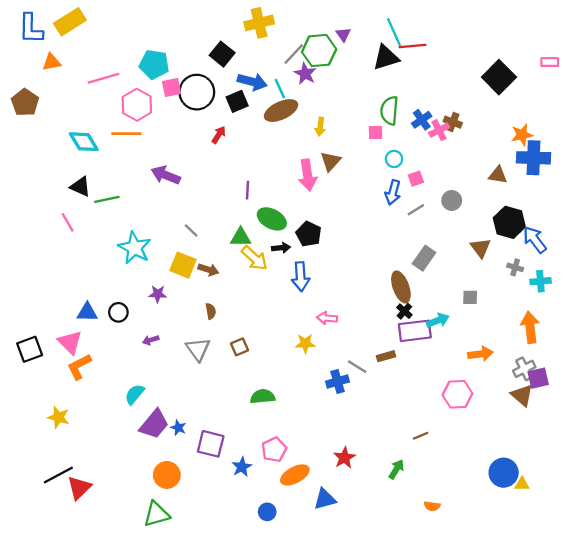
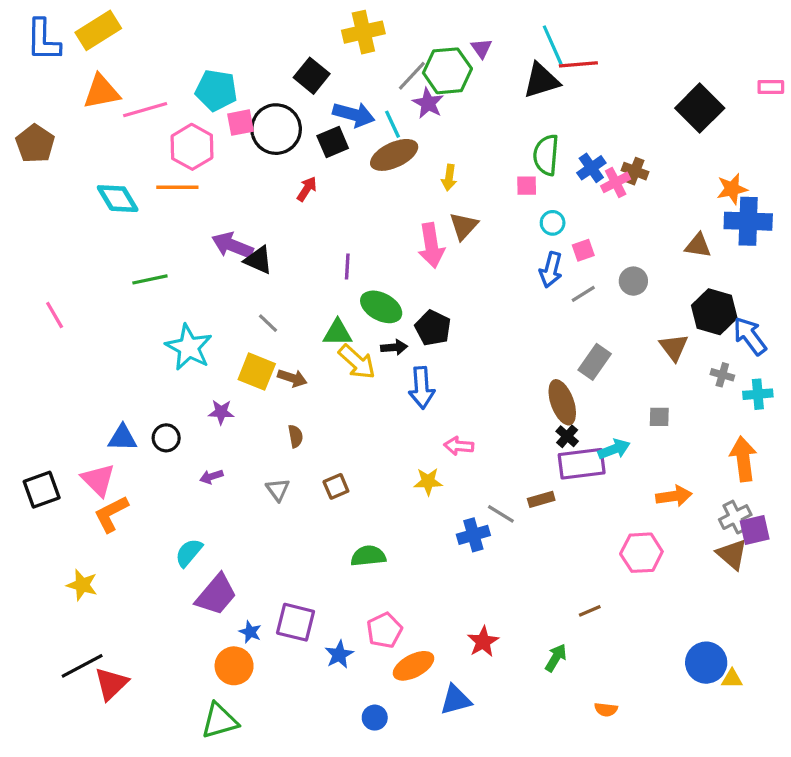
orange triangle: (52, 62) -> (101, 92), moved, size x1.4
black triangle: (80, 187) -> (258, 260), moved
pink line: (68, 222) -> (55, 315), moved
gray triangle: (198, 349) -> (278, 490), size x0.7
blue star: (178, 428) -> (250, 632), moved

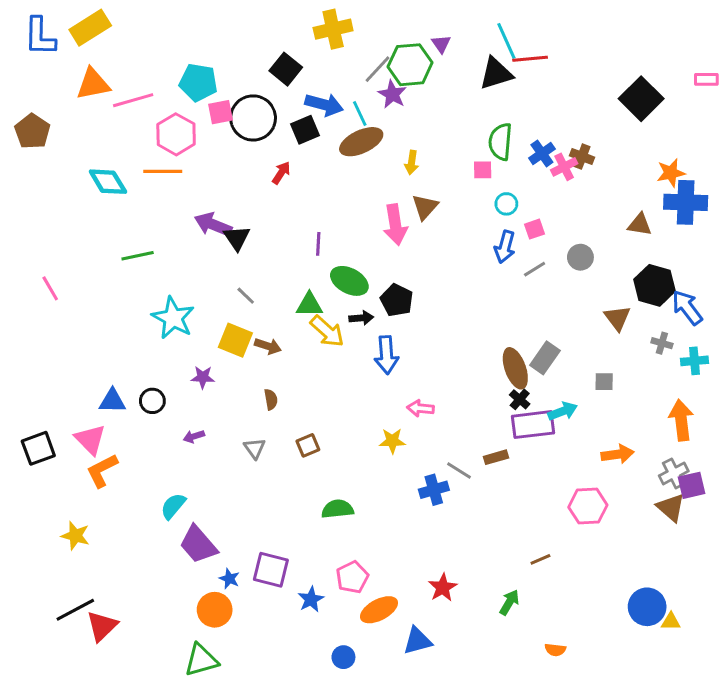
black triangle: (258, 260) -> (237, 238), turned 32
gray rectangle: (595, 362) -> (545, 358), moved
purple trapezoid: (216, 595) -> (198, 545), turned 99

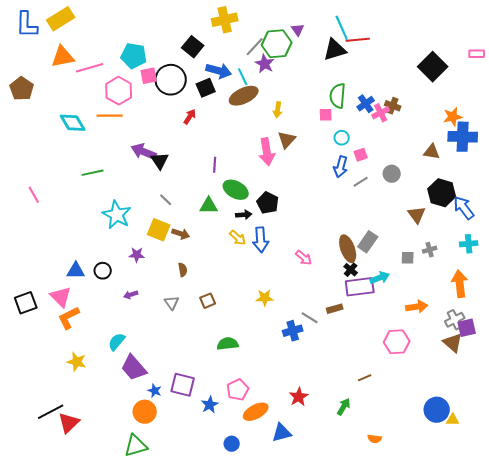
yellow arrow: (327, 331) -> (238, 238), moved, size x0.7
gray cross: (662, 343) -> (430, 250), moved, turned -32
pink arrow: (420, 408) -> (304, 258), moved, turned -144
yellow star: (75, 536) -> (77, 362), moved

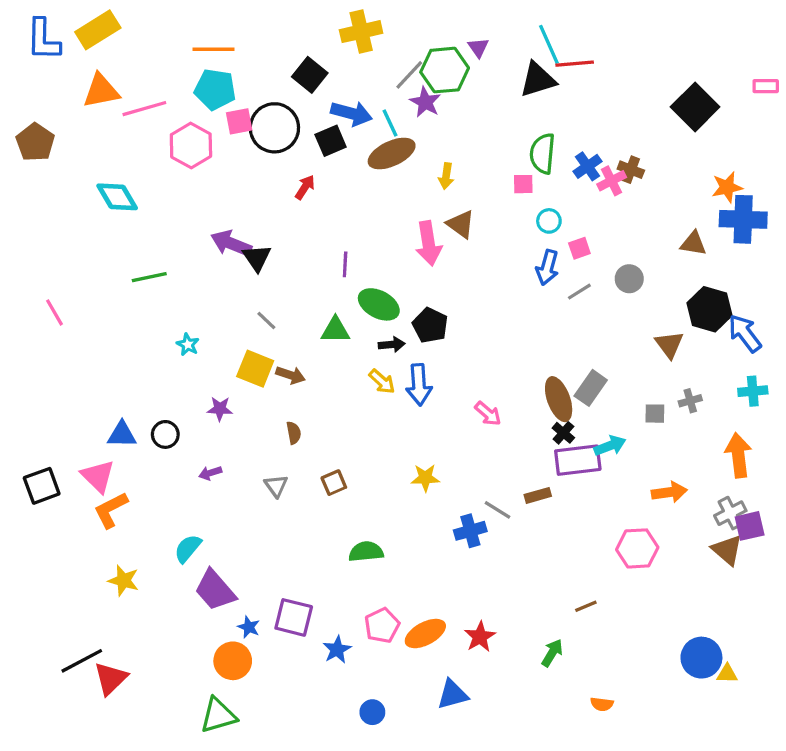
orange line: (110, 116) -> (213, 49), moved
brown triangle: (287, 140) -> (461, 224), turned -36
cyan star: (117, 215) -> (188, 345), size x0.5
orange ellipse: (256, 412) -> (425, 634), moved

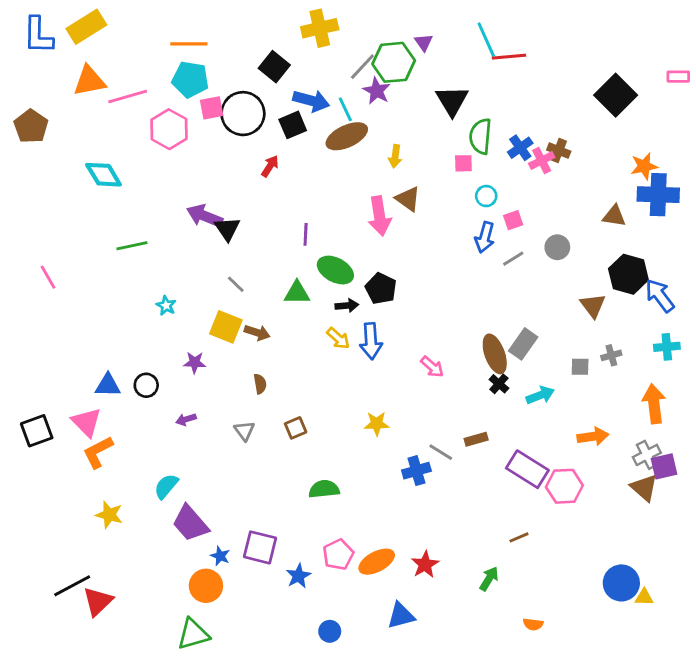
black triangle: (538, 80) -> (452, 101), moved, turned -44
purple rectangle: (578, 460) -> (527, 469), moved, turned 39

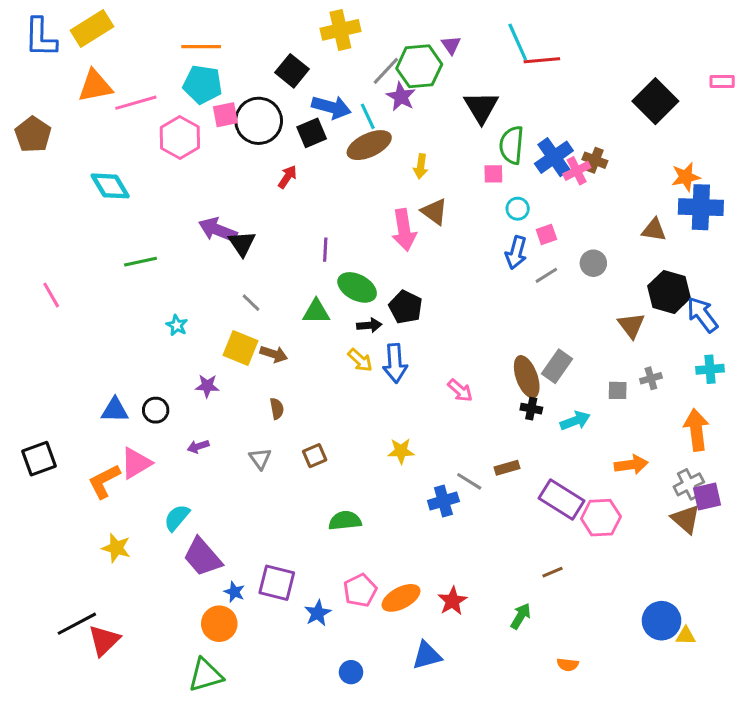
blue cross: (520, 148) -> (554, 157), size x1.4
black cross: (499, 384) -> (531, 409), turned -30
pink triangle: (86, 422) -> (136, 463), moved, turned 44

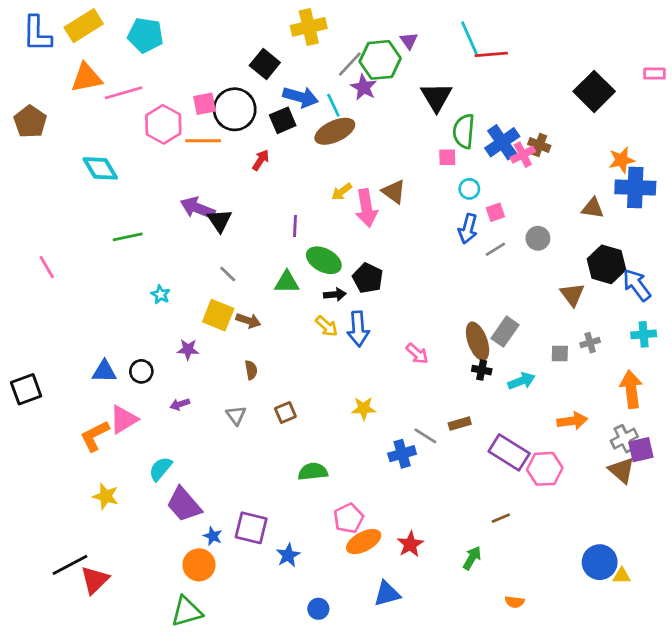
orange line: (201, 47) -> (203, 141), moved
cyan pentagon: (203, 84) -> (145, 35), moved
yellow arrow: (421, 166) -> (342, 192), moved, turned 45
black square: (39, 459) -> (26, 389), moved
pink pentagon: (360, 590) -> (349, 518), moved

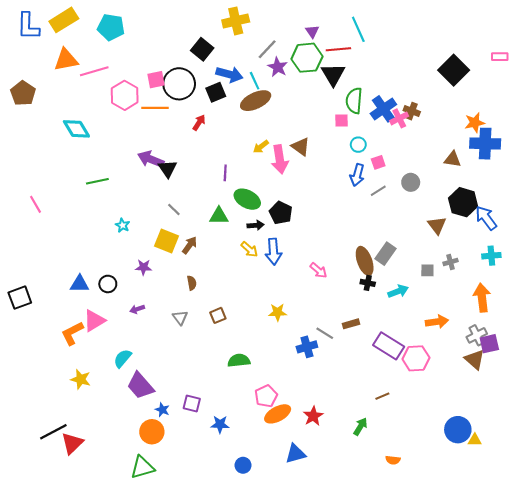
red line: (491, 54) -> (338, 49), moved
green hexagon: (380, 60) -> (307, 58), moved
brown arrow: (248, 321) -> (190, 245), turned -72
purple square: (251, 528) -> (192, 403), size x0.7
blue star: (288, 555) -> (220, 424), turned 30

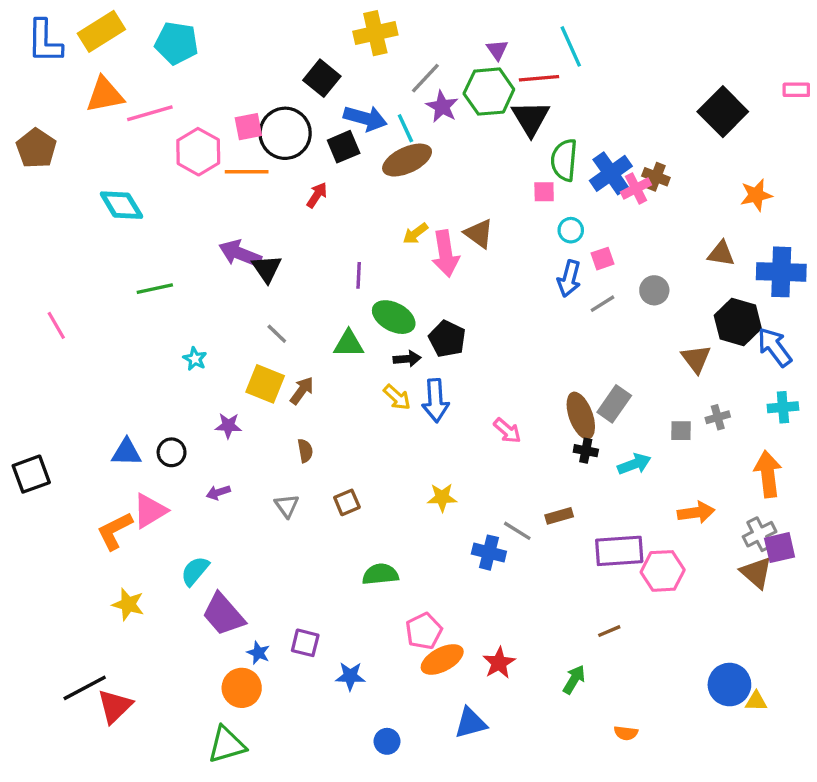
blue cross: (485, 144) -> (781, 272), moved
purple rectangle: (389, 346) -> (619, 551), turned -36
blue cross: (307, 347) -> (489, 553), turned 30

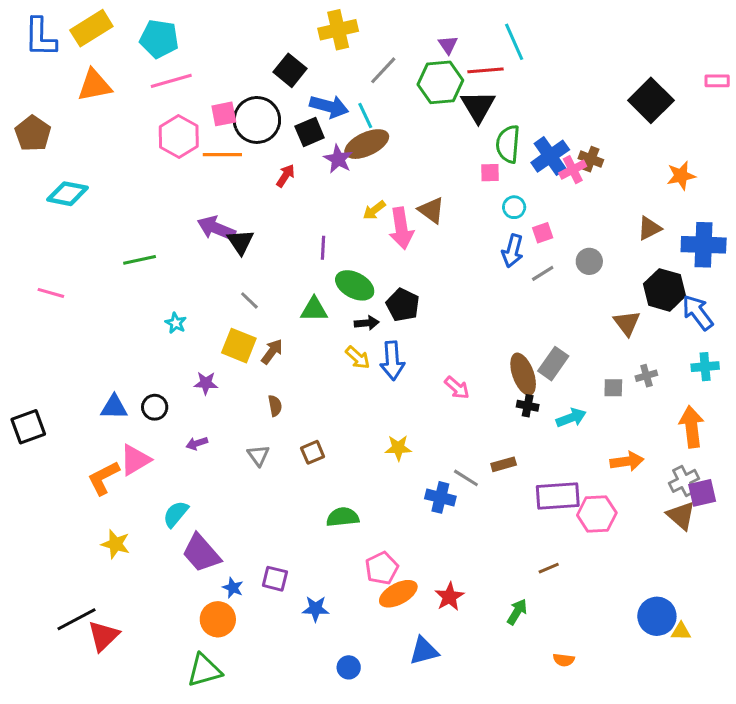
purple star: (442, 107) -> (338, 159), moved
pink line: (150, 113) -> (171, 81), moved
cyan diamond: (121, 205) -> (67, 194), moved, turned -48
brown triangle: (721, 254) -> (649, 228), turned -36
pink line: (56, 325) -> (51, 293), turned -44

